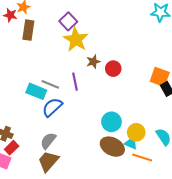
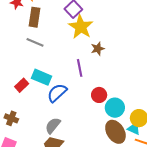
red circle: (113, 69) -> (99, 95), moved
gray line: (50, 84) -> (35, 42), moved
brown ellipse: (112, 147) -> (115, 132), turned 30
red rectangle: (12, 148) -> (22, 85), moved

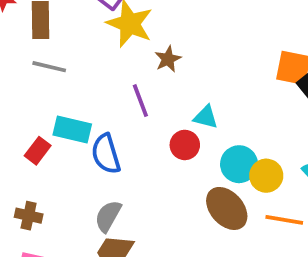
blue semicircle: (57, 93) -> (106, 154), turned -55
cyan circle: (115, 108) -> (239, 164), moved
cyan triangle: (134, 129) -> (206, 117), moved

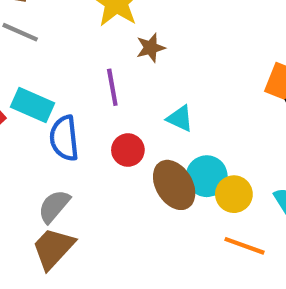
red circle: (185, 145) -> (128, 150), moved
brown ellipse: (227, 208) -> (174, 185), moved

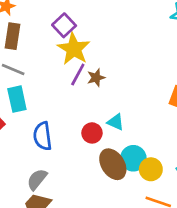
purple line: (112, 87) -> (78, 74), moved, turned 40
cyan rectangle: (32, 105) -> (17, 99), moved, turned 55
red circle: (128, 150) -> (92, 133), moved

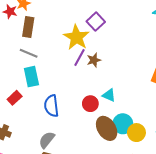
purple square: (64, 25) -> (96, 22), moved

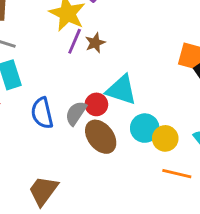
cyan triangle: (109, 95) -> (121, 90), size x1.6
brown ellipse: (107, 128) -> (101, 137), moved
gray semicircle: (47, 140) -> (76, 113), moved

